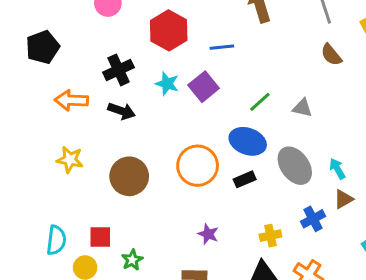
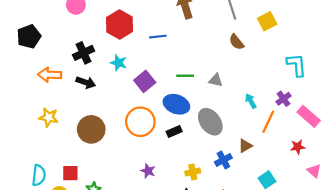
purple square: (204, 87) -> (145, 81), moved
green line: (260, 102) -> (185, 76), turned 42
cyan arrow: (337, 169) -> (251, 101), moved

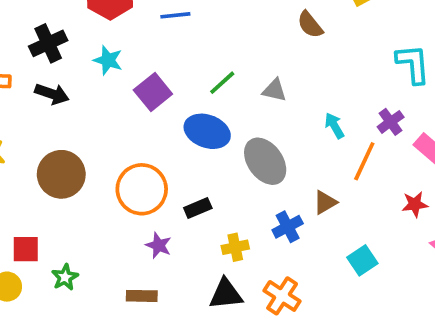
green line: (185, 76) -> (222, 83), turned -42
orange circle: (140, 122) -> (142, 189), moved
black rectangle: (174, 132) -> (198, 208), moved

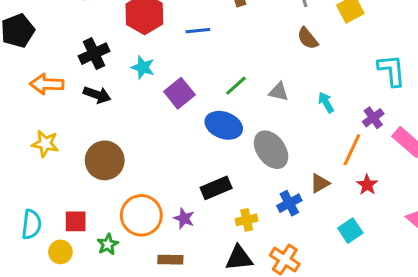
cyan arrow: (334, 126) -> (326, 102), moved
orange circle: (142, 189) -> (141, 215), moved
red star: (415, 204) -> (367, 185), moved, turned -30
black rectangle: (198, 208) -> (216, 188), size x1.4

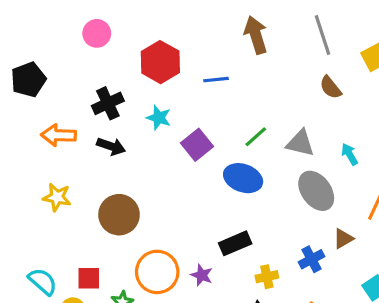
gray triangle: (279, 92) -> (300, 143), size x1.4
gray ellipse: (271, 150) -> (316, 191), moved
cyan semicircle: (31, 224) -> (43, 281), turned -56

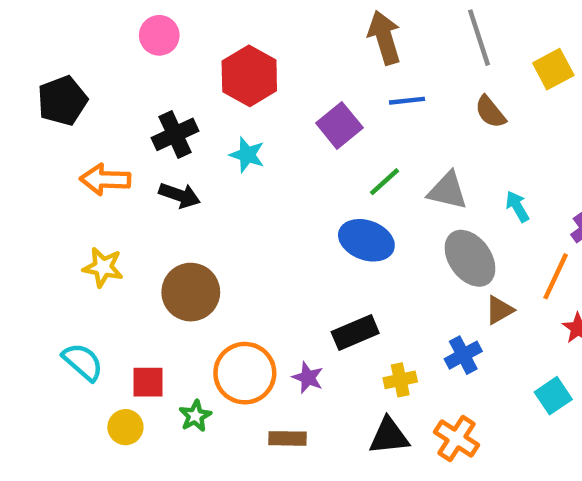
blue line: (216, 80) -> (407, 101), moved
purple square: (197, 145) -> (339, 125), moved
brown triangle: (343, 239) -> (499, 310), moved
cyan semicircle: (43, 281) -> (83, 362), moved

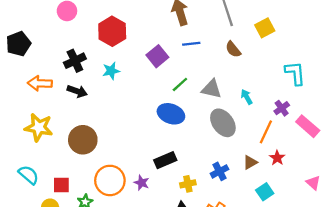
cyan star: (247, 155) -> (111, 71), turned -30
yellow star: (103, 267) -> (39, 127), size x1.4
brown triangle: (499, 310) -> (250, 162), moved

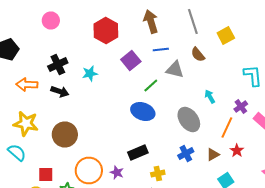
red hexagon: (112, 31) -> (106, 30), moved
gray triangle: (212, 89) -> (175, 70), moved
blue cross: (220, 171) -> (186, 154), moved
cyan semicircle: (29, 175) -> (17, 152), moved

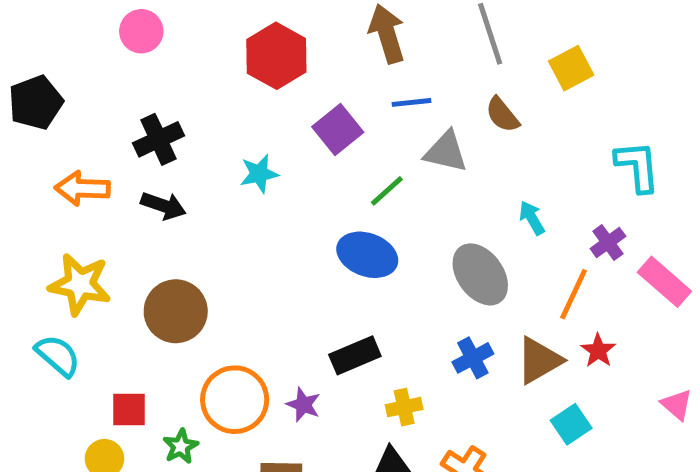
cyan star: (90, 74) -> (259, 174), moved
brown triangle: (213, 154) -> (539, 360), size x1.5

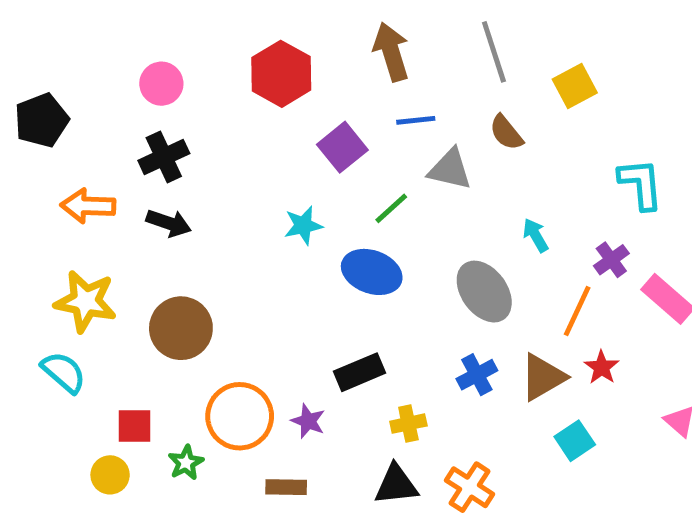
pink circle: (141, 31) -> (161, 84), moved
cyan star: (259, 174) -> (303, 225), moved

